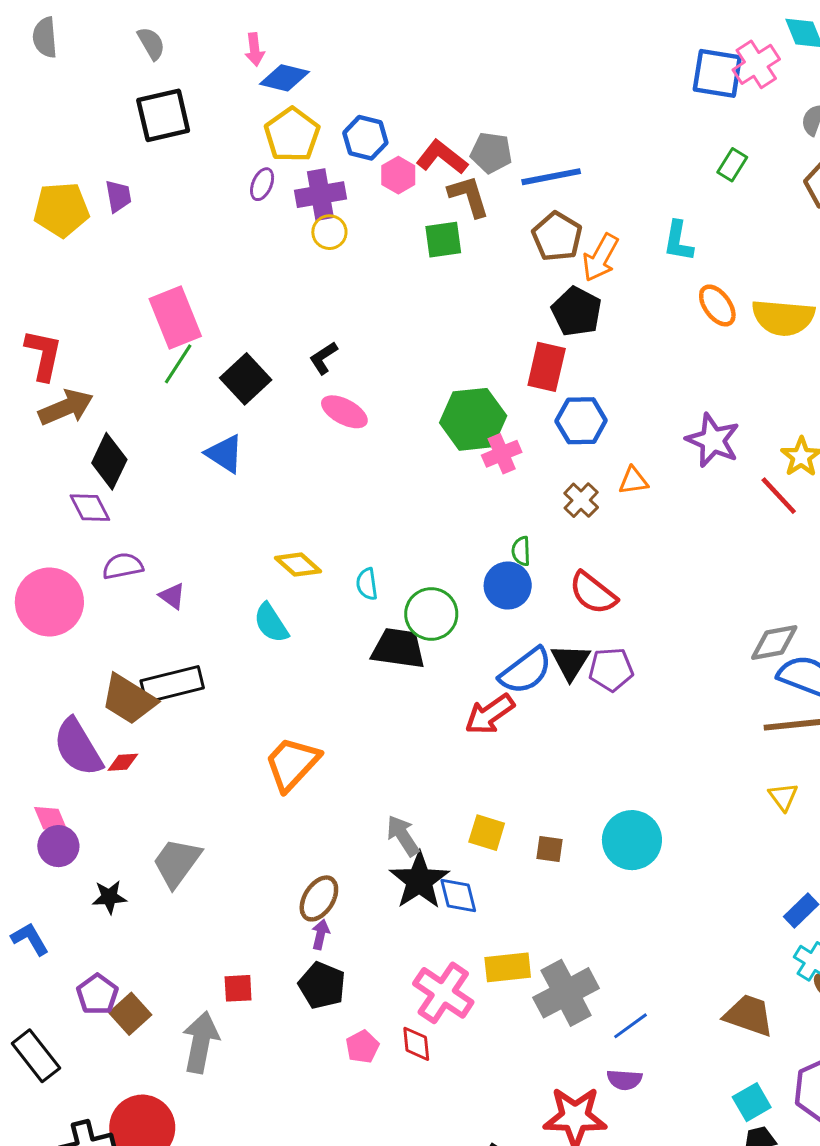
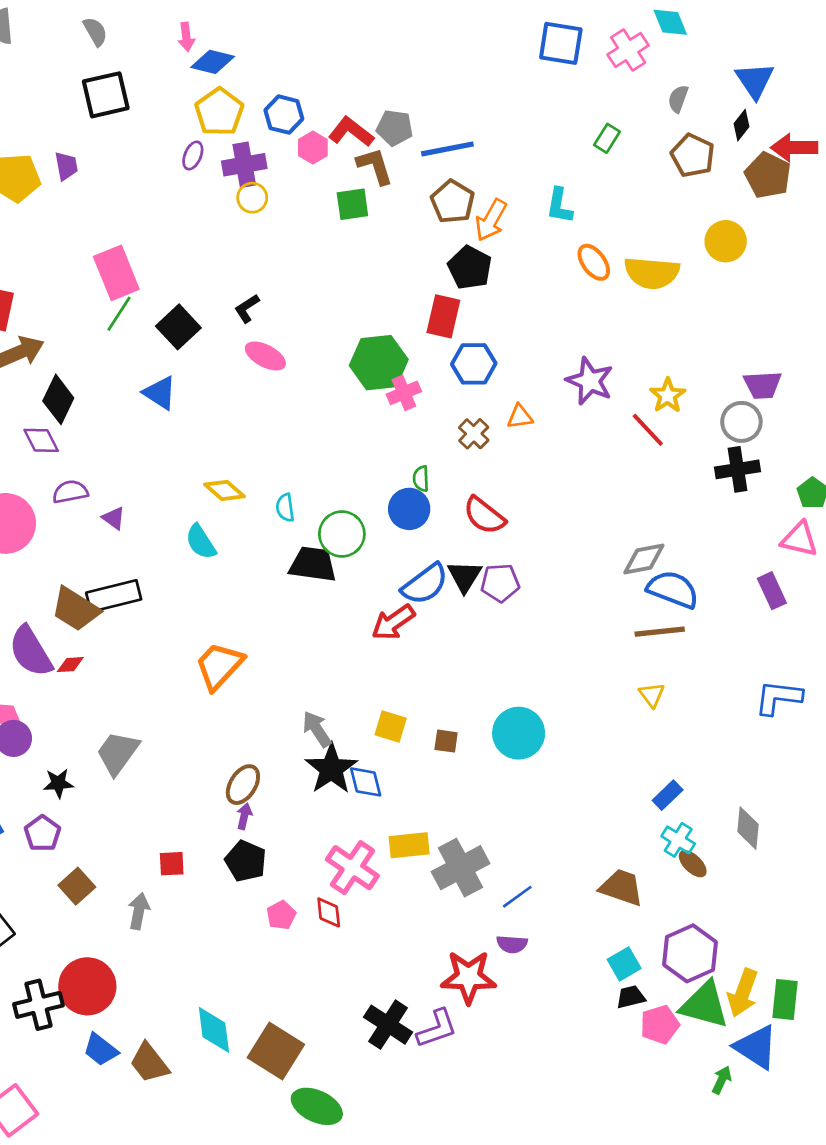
blue square: (717, 73) -> (561, 43), moved
purple pentagon: (97, 994) -> (42, 833), moved
gray arrow: (201, 1042) -> (139, 911), size x0.7

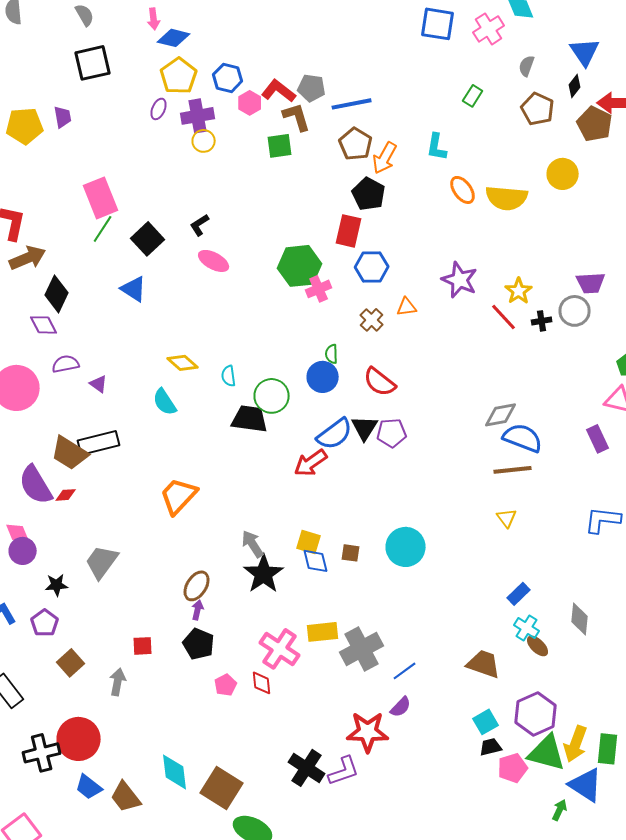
black cross: (738, 469) -> (542, 321), moved, size x0.6
blue diamond: (366, 782) -> (316, 561), moved
purple semicircle: (512, 944) -> (401, 707), turned -50

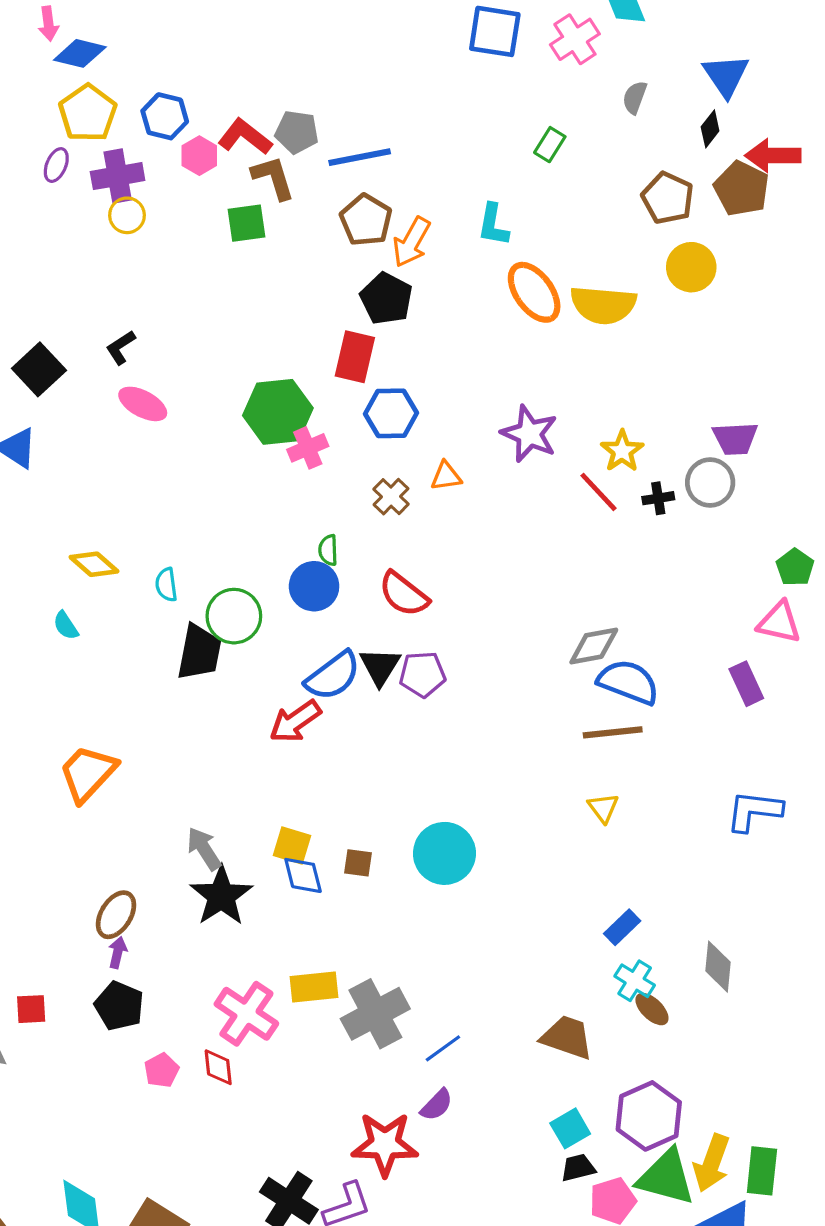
brown pentagon: (538, 109) -> (668, 198), moved
orange ellipse: (463, 190) -> (534, 292), size x1.4
cyan semicircle: (165, 402) -> (66, 626), size x0.7
black trapezoid: (250, 419) -> (199, 652), turned 93

